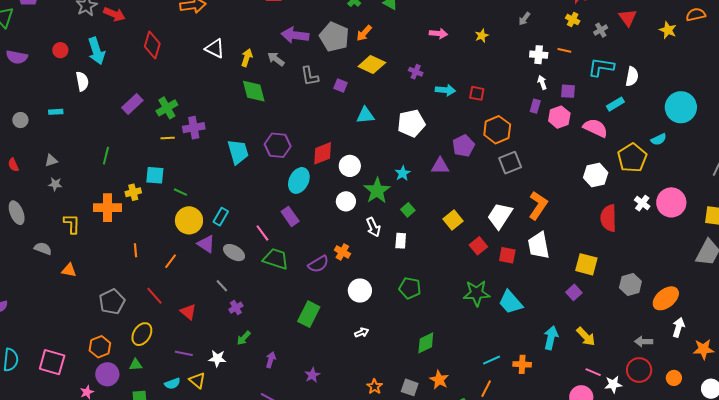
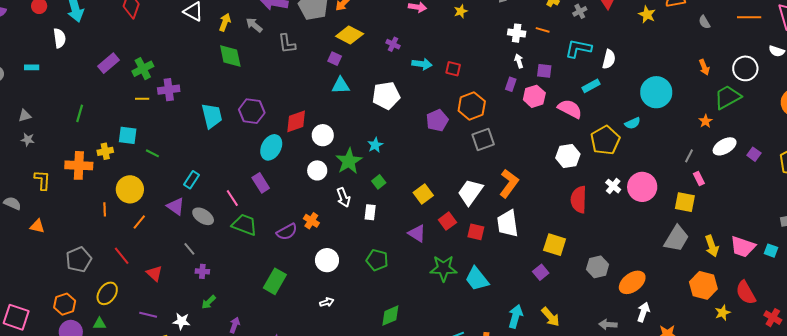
purple square: (341, 85) -> (335, 59), moved
purple triangle: (440, 166) -> (417, 233), moved, turned 30
yellow circle: (189, 220) -> (130, 189), moved
purple cross: (236, 308) -> (202, 271), turned 32

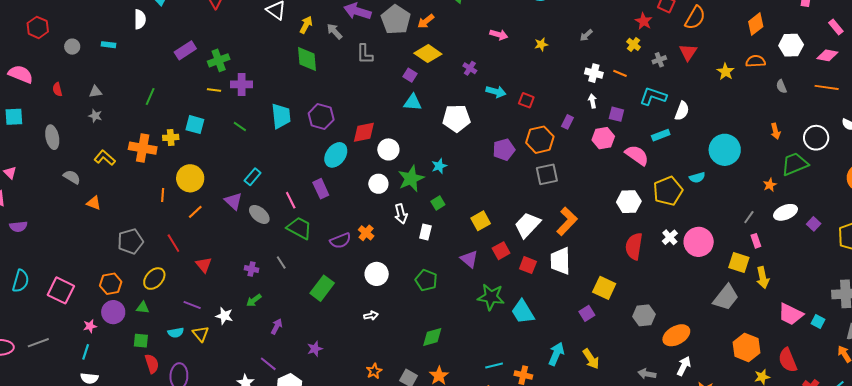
purple rectangle: (511, 84) -> (568, 122), moved
green line: (152, 153) -> (240, 126), moved
yellow L-shape: (42, 180) -> (105, 158), turned -60
yellow arrow: (712, 246) -> (763, 278), moved
gray line: (189, 249) -> (281, 263), moved

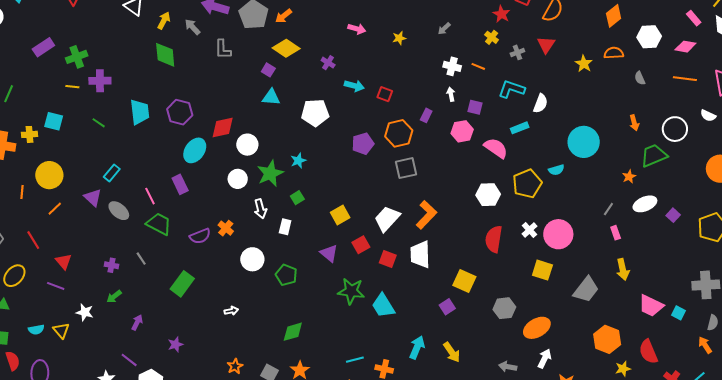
yellow square: (739, 262) -> (542, 270), moved
white circle: (377, 274) -> (252, 259), moved
purple line: (192, 305) -> (56, 286), moved

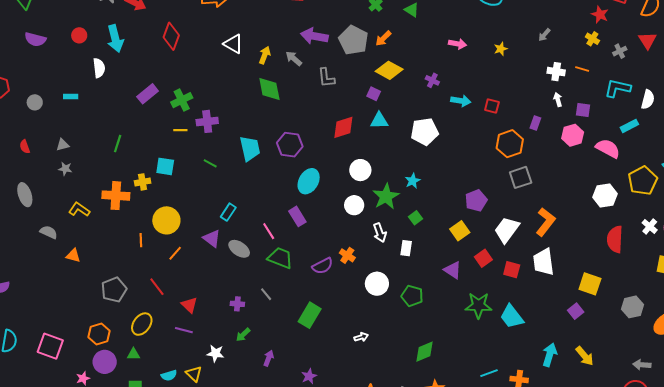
red diamond: (223, 128) -> (343, 127), moved
purple pentagon: (363, 144) -> (476, 200), moved

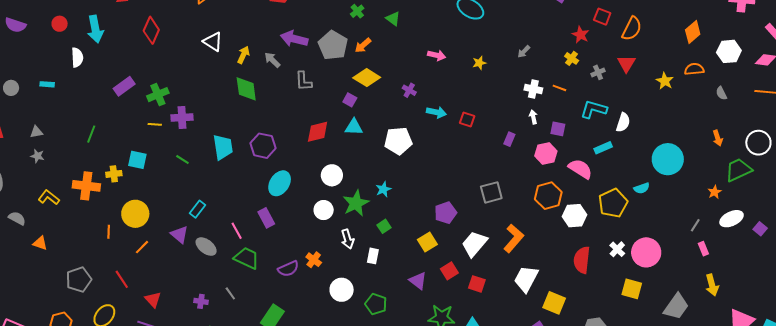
orange hexagon: (510, 144) -> (548, 196), moved
white trapezoid: (543, 262) -> (526, 279), moved, turned 32

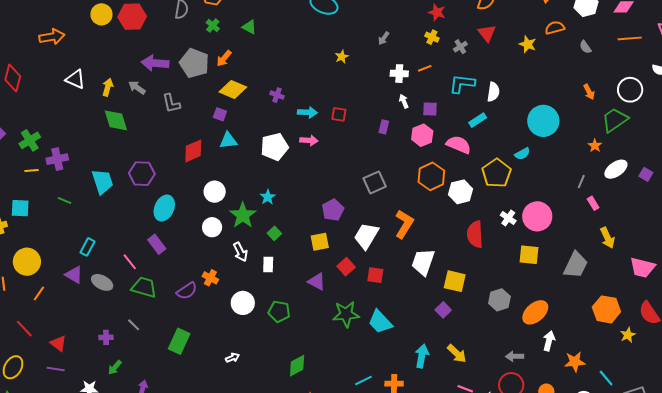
pink arrow: (437, 55) -> (309, 140), moved
orange line: (559, 88) -> (425, 68), turned -32
yellow square: (427, 242) -> (320, 242), turned 30

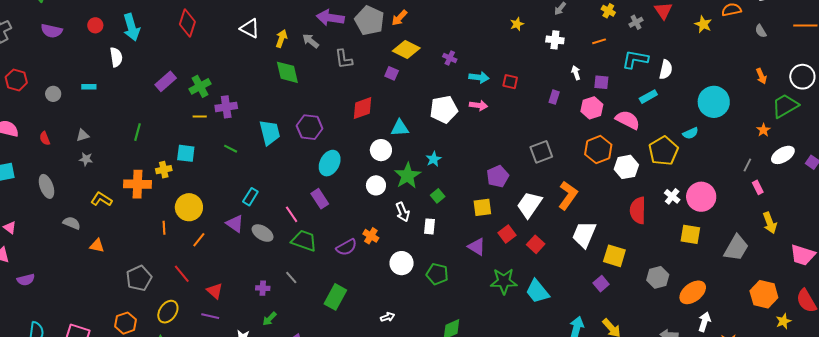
white cross: (399, 74) -> (555, 40), moved
cyan triangle: (228, 140) -> (400, 128), moved
red square: (375, 275) -> (536, 244), turned 30

